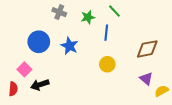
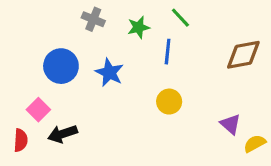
brown diamond: (147, 49) -> (243, 55), moved

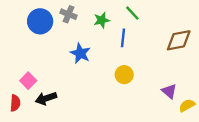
blue circle: (61, 66) -> (40, 21), moved

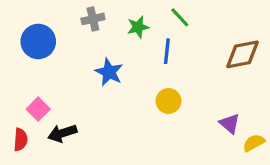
gray cross: (69, 14) -> (93, 19), turned -35
blue circle: (40, 21) -> (38, 41), moved

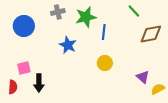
green line: (180, 17) -> (134, 11), moved
green star: (138, 27) -> (86, 17), size x1.5
pink square: (38, 109) -> (24, 68), turned 32
black arrow: (62, 133) -> (39, 83), turned -72

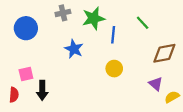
green line: (134, 11) -> (143, 23), moved
brown diamond: (151, 34) -> (164, 53), moved

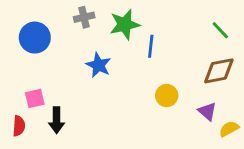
green line: (143, 23) -> (220, 30), moved
yellow circle: (114, 69) -> (167, 96), moved

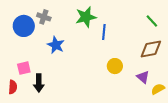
gray cross: (84, 17) -> (44, 17), moved, turned 32
blue star: (99, 65) -> (56, 45), moved

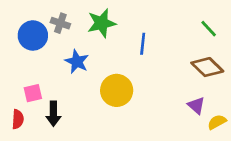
green star: (86, 17) -> (102, 23), moved
brown diamond: (151, 49) -> (207, 67), turned 55
yellow circle: (115, 66) -> (117, 90), moved, size x1.5

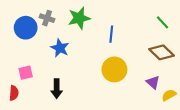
yellow circle: (117, 90) -> (114, 69), moved
black arrow: (53, 114) -> (57, 89), moved

